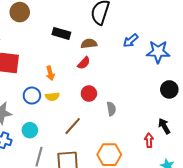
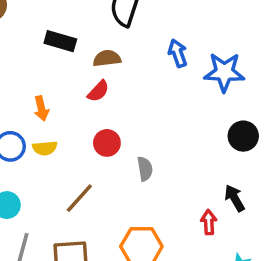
blue arrow: (131, 41) -> (178, 53), turned 112

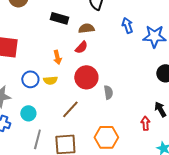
orange arrow: (41, 108) -> (57, 57), moved
red circle: (107, 143) -> (86, 77), size x1.5

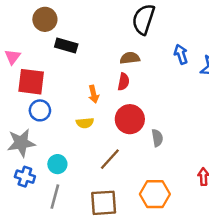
black rectangle: (59, 18) -> (66, 46), moved
red semicircle: (81, 47) -> (124, 82), turned -32
blue circle: (30, 79) -> (40, 110), moved
gray line: (37, 139) -> (55, 197), moved

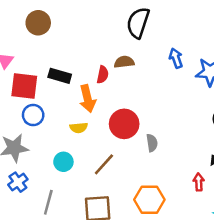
black rectangle: (66, 46) -> (60, 76), moved
red semicircle: (124, 82) -> (103, 75), moved
orange arrow: (94, 94) -> (87, 99), size x1.5
cyan circle: (57, 164) -> (63, 162), moved
blue cross: (25, 177) -> (18, 182), turned 36

